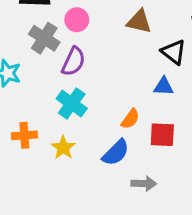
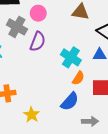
cyan cross: (72, 103) -> (71, 57), moved
yellow star: (63, 148) -> (32, 115), moved

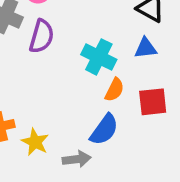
yellow star: (32, 115) -> (35, 142), moved
gray arrow: (90, 121) -> (77, 159), moved

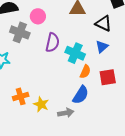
purple semicircle: (42, 36) -> (52, 43), moved
blue triangle: (146, 48) -> (102, 47), turned -32

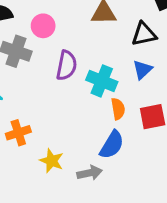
black triangle: (103, 23) -> (144, 34), turned -36
orange semicircle: (85, 72) -> (118, 109), turned -32
orange cross: (21, 96) -> (18, 133), moved

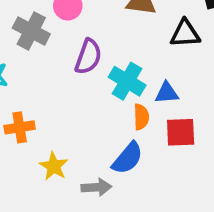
blue triangle: (142, 70) -> (167, 93), moved, turned 30

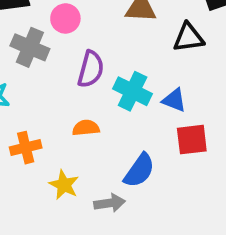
blue triangle: (167, 93) -> (174, 100), turned 30
orange semicircle: (141, 117) -> (86, 128), moved, turned -90

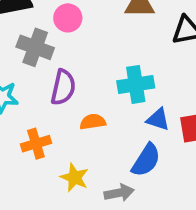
purple semicircle: (91, 69) -> (63, 87), moved
cyan cross: (133, 91) -> (136, 84), turned -32
blue triangle: (174, 100) -> (158, 119), moved

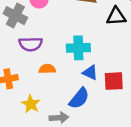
purple semicircle: (63, 87) -> (31, 44), turned 70

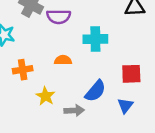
purple semicircle: (31, 44) -> (59, 17), moved
blue triangle: (90, 73) -> (125, 106), moved, turned 42

